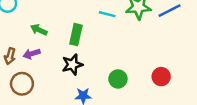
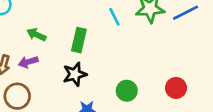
cyan line: (107, 14) -> (114, 17), turned 49

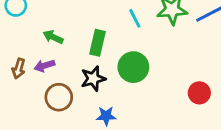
green circle: (127, 91) -> (133, 67), moved, size x1.4
brown circle: (17, 96) -> (59, 97), moved

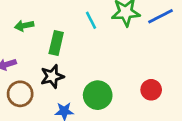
green arrow: (53, 37) -> (24, 26), moved, turned -36
green circle: (133, 67) -> (98, 95), moved

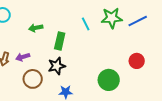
red circle: (151, 90) -> (137, 61), moved
green circle: (98, 95) -> (109, 80), moved

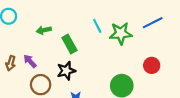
green star: (112, 18) -> (121, 33), moved
green rectangle: (60, 41) -> (69, 44), turned -42
purple arrow: (23, 57) -> (30, 61), turned 64

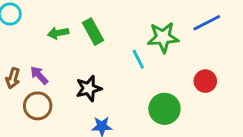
cyan line: (97, 26) -> (138, 59), moved
green rectangle: (69, 44) -> (93, 32), moved
brown circle: (41, 85) -> (38, 106), moved

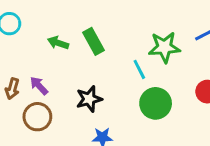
green arrow: (58, 33) -> (58, 43), turned 30
green circle: (164, 109) -> (156, 103), moved

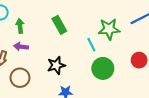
green arrow: (58, 43) -> (20, 26), moved, turned 64
purple arrow: (39, 86) -> (21, 47), moved, turned -40

